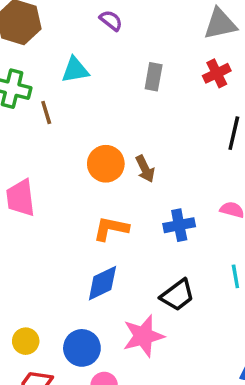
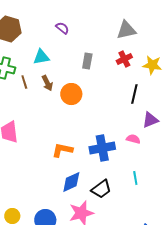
orange circle: (106, 164) -> (71, 94), moved
brown arrow: (145, 169) -> (47, 83), moved
blue cross: (179, 225) -> (102, 148), size x1.4
blue diamond: (102, 283) -> (71, 182), moved

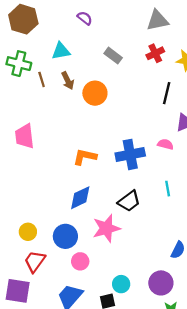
gray rectangle: (87, 61) -> (113, 56), turned -63
blue diamond: (71, 182) -> (80, 198), moved

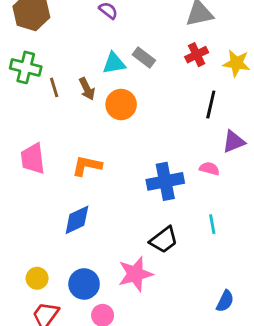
cyan triangle: (61, 51) -> (114, 63), moved
orange L-shape: (85, 157) -> (87, 166), moved
blue diamond: (80, 198) -> (77, 220), moved

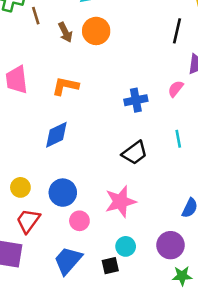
brown arrow: (87, 89) -> (65, 32), moved
pink semicircle: (209, 169) -> (176, 89), turned -66
blue cross: (165, 181) -> (136, 100), size x0.7
pink star: (135, 274) -> (120, 202), moved

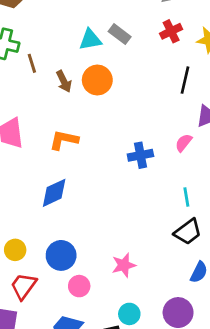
black trapezoid: (135, 153) -> (188, 232), moved
pink star: (120, 202) -> (124, 265), size x0.7

